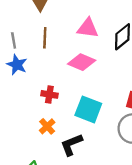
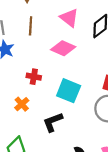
pink triangle: (88, 28) -> (69, 18), turned 30
orange cross: (47, 126) -> (22, 104), moved

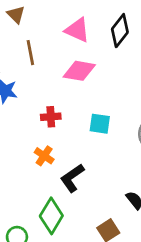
cyan square: (69, 91) -> (100, 124), size x0.7
black L-shape: (53, 122) -> (72, 178), moved

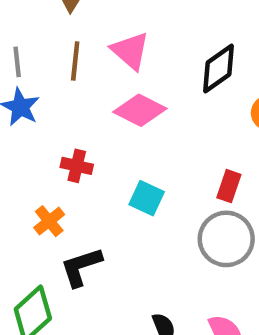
pink triangle: (77, 30) -> (130, 51), moved

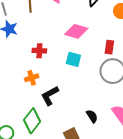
pink diamond: (140, 110) -> (76, 31), moved
orange cross: (49, 221) -> (32, 78), turned 32

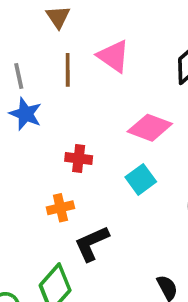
cyan square: (73, 59) -> (141, 179), turned 35

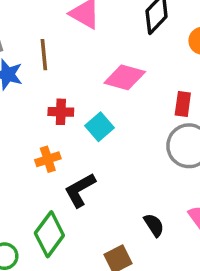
brown line: (68, 70) -> (44, 55), moved
cyan square: (141, 179) -> (100, 127), moved

